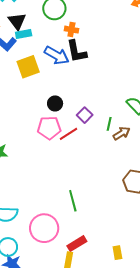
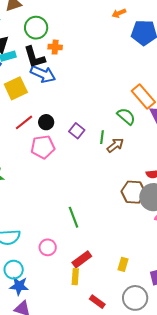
black L-shape: (77, 51) -> (34, 57), moved
red line: (69, 134) -> (24, 122), moved
pink circle: (44, 228) -> (48, 247), size x0.6
yellow rectangle: (117, 253) -> (123, 264), turned 32

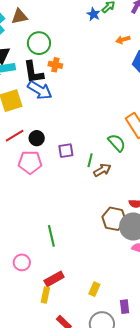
purple square: (77, 131) -> (66, 151), turned 35

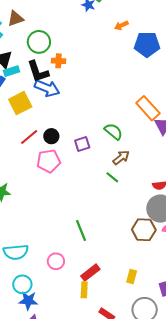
green semicircle: (117, 143) -> (113, 131), moved
green line: (90, 160) -> (112, 177), moved, turned -56
brown hexagon: (114, 219) -> (144, 230), moved

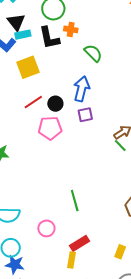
blue arrow: (47, 88) -> (82, 89), moved, turned -105
green semicircle: (113, 131) -> (93, 53), moved
green line: (112, 177) -> (120, 146), moved

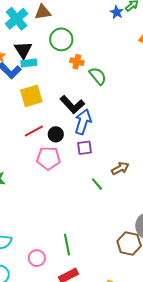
black L-shape: (49, 38) -> (72, 105), moved, turned -35
green semicircle: (93, 53) -> (98, 76), moved
green line: (120, 146) -> (97, 184), moved
green line: (75, 201) -> (67, 245), moved

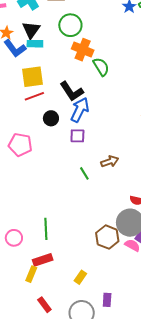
orange cross: (77, 62) -> (83, 50), size x1.5
red line: (34, 131) -> (34, 96), moved
pink pentagon: (48, 158) -> (20, 145), moved

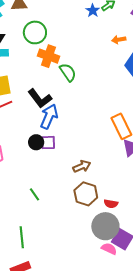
black circle: (51, 118) -> (36, 142), moved
green line: (84, 173) -> (34, 194), moved
brown hexagon: (107, 237) -> (86, 194), moved

